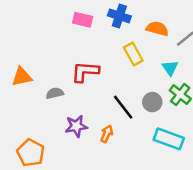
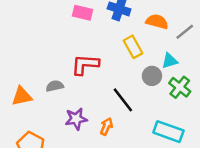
cyan triangle: (170, 68) -> (170, 61), turned 48
orange triangle: (22, 77) -> (22, 96), moved
gray circle: (152, 102) -> (152, 76), moved

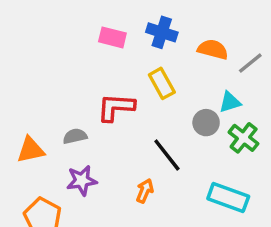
yellow rectangle: (133, 47) -> (162, 83), moved
purple star: (76, 119) -> (82, 181), moved

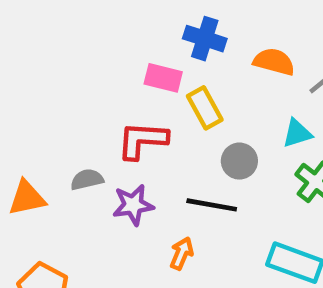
pink rectangle: (112, 37) -> (163, 78), moved
gray circle: (206, 123) -> (239, 161), moved
black line: (167, 155) -> (212, 205), turned -42
purple star: (82, 181) -> (133, 205), moved

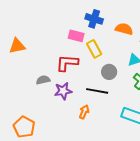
orange triangle: (27, 198) -> (17, 46), moved

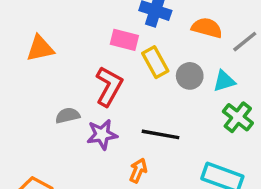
orange triangle: (17, 46) -> (40, 48), moved
red L-shape: (67, 63) -> (109, 86), turned 115
gray circle: (109, 72) -> (190, 76), moved

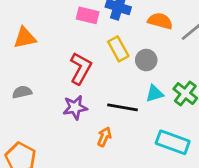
pink rectangle: (124, 40) -> (88, 15), moved
cyan triangle: (224, 81) -> (155, 94), moved
gray semicircle: (68, 115) -> (22, 92), moved

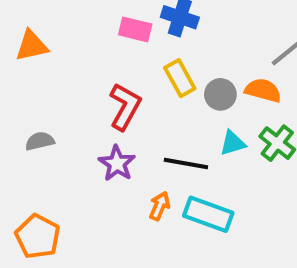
orange semicircle: (160, 21) -> (263, 90), moved
orange triangle: (25, 38) -> (32, 46), moved
purple star: (75, 107) -> (117, 163), turned -30
cyan rectangle: (173, 142) -> (208, 214), moved

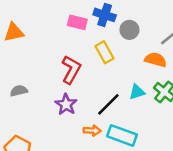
gray circle: (220, 94) -> (129, 30), moved
black line: (186, 163) -> (108, 104), turned -55
orange arrow: (160, 206) -> (92, 131), turned 70

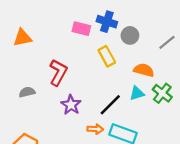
orange semicircle: (156, 60) -> (144, 70), moved
red L-shape: (71, 70) -> (58, 72), moved

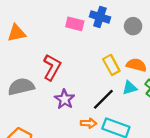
gray circle: (130, 35) -> (133, 26), moved
yellow rectangle: (107, 56) -> (111, 65), moved
gray semicircle: (27, 92) -> (21, 87), size x1.6

